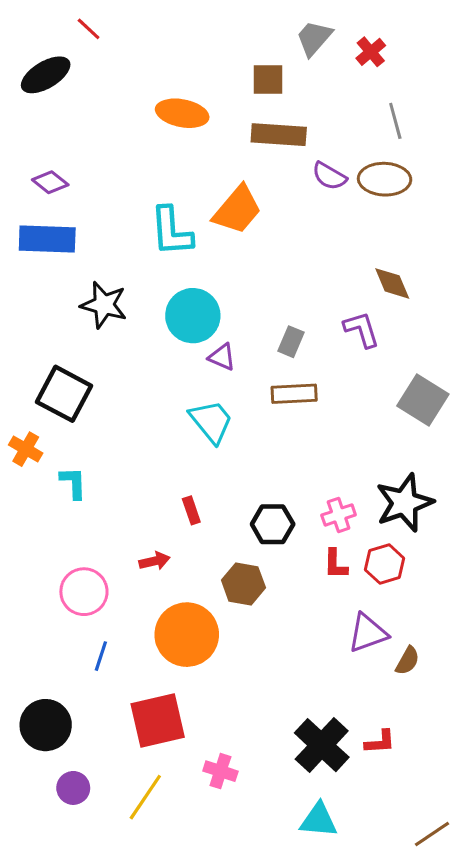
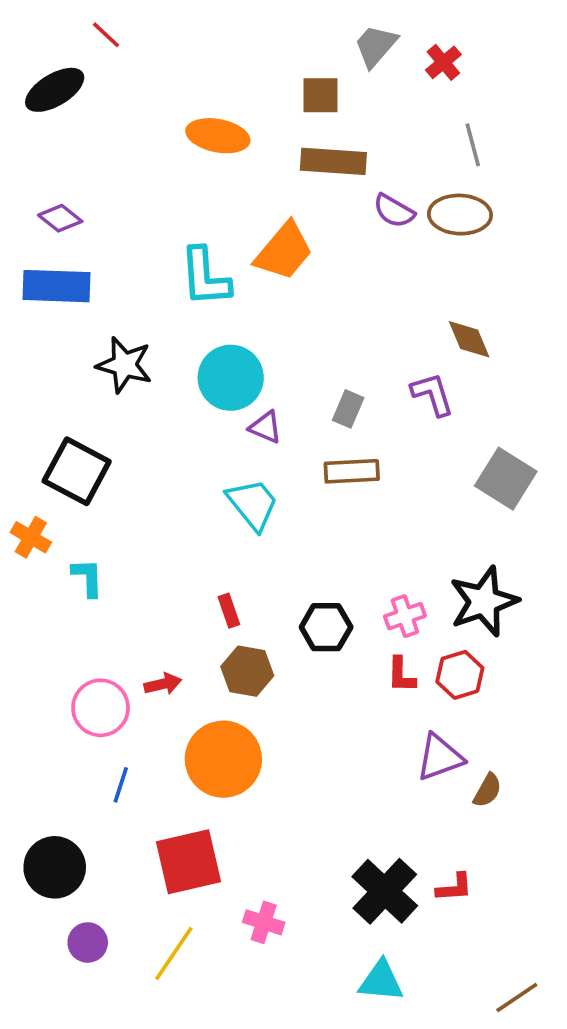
red arrow: (155, 561) -> (163, 684), moved
brown hexagon: (243, 584) -> (247, 671), moved

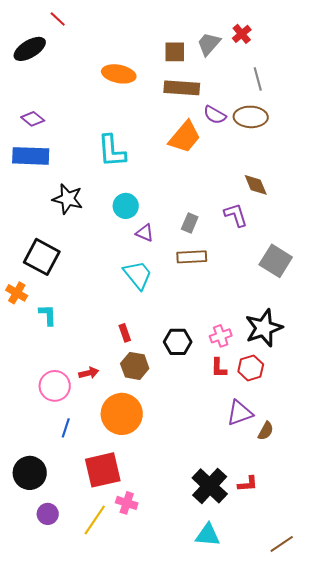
gray trapezoid: (376, 46) -> (209, 44), moved
orange trapezoid: (284, 251) -> (185, 137), moved
cyan circle: (231, 378) -> (126, 206), size x0.7
pink cross: (264, 922) -> (127, 503), moved

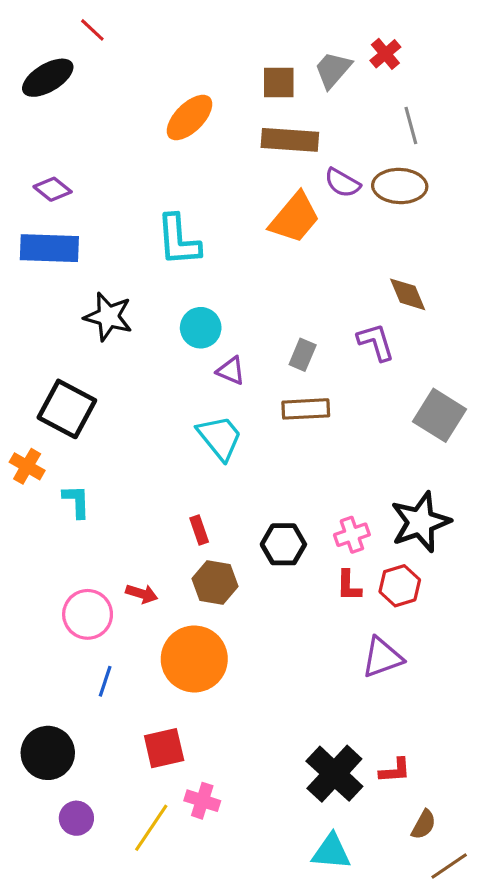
orange ellipse: (119, 74) -> (190, 118), turned -56
red arrow: (89, 373) -> (142, 594), turned 30
brown semicircle: (266, 431) -> (424, 825), moved
red square: (103, 470) -> (164, 748), size x0.7

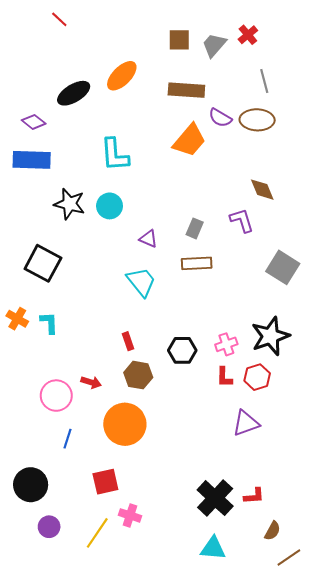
black ellipse: (48, 78) -> (74, 93), moved
brown square: (279, 82) -> (179, 40), moved
cyan circle: (201, 328) -> (110, 206), moved
orange cross: (27, 466) -> (17, 319), moved

